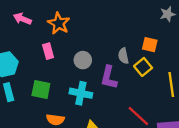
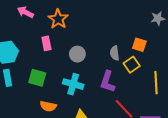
purple L-shape: (109, 77) -> (108, 82), moved

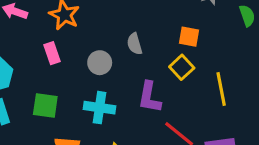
gray semicircle: (115, 53) -> (134, 44), moved

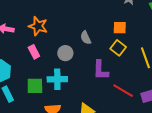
cyan cross: (99, 108) -> (57, 79), moved

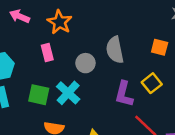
gray semicircle: (86, 38) -> (115, 50), size x1.5
yellow square: (118, 48) -> (152, 83), moved
cyan cross: (57, 79) -> (68, 93), turned 30

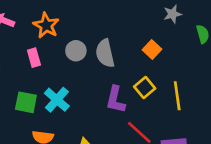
orange square: (160, 47) -> (152, 50), turned 30
gray circle: (85, 63) -> (76, 51), moved

